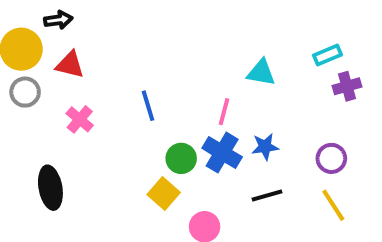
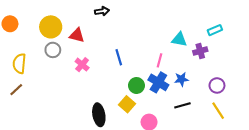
black arrow: (58, 20) -> (102, 11), moved
purple cross: (347, 86) -> (200, 51), moved
black ellipse: (50, 188) -> (99, 115), moved

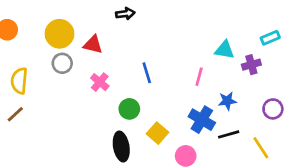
blue cross: (158, 82) -> (202, 120), moved
green circle: (136, 85) -> (129, 109), moved
yellow line: (218, 111) -> (261, 148), moved

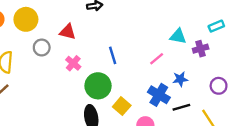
yellow circle: (60, 34) -> (26, 19), moved
pink line: (199, 77) -> (157, 59), turned 35
green circle: (129, 109) -> (98, 86), size x1.5

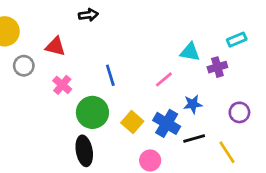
yellow square: (122, 106) -> (132, 122), moved

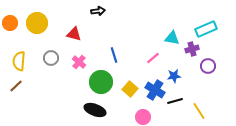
cyan rectangle: (237, 40) -> (206, 29), size x1.5
gray circle: (24, 66) -> (51, 58), moved
purple circle: (239, 112) -> (208, 66), moved
black ellipse: (84, 151) -> (95, 110), turned -60

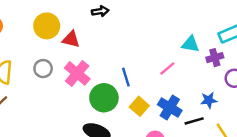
yellow circle: (37, 23) -> (47, 26), moved
blue line: (114, 55) -> (126, 77), moved
pink cross: (79, 62) -> (77, 73), size x1.5
blue star: (174, 76) -> (209, 100), moved

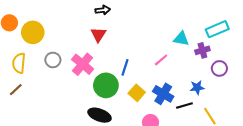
yellow circle: (47, 26) -> (33, 32), moved
red triangle: (71, 39) -> (98, 34), moved, turned 49
blue line: (126, 77) -> (125, 67), turned 35

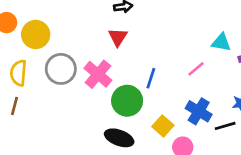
gray circle: (53, 60) -> (61, 69), size x1.5
brown line: (16, 90) -> (14, 106), turned -32
yellow square: (137, 93) -> (163, 126), moved

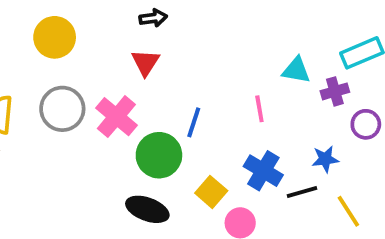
yellow circle: (36, 34) -> (55, 37), moved
pink line: (196, 69) -> (259, 109), turned -60

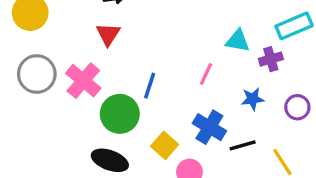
pink line: (259, 109) -> (206, 74), turned 35
purple circle: (366, 124) -> (297, 107), moved
blue star: (325, 159) -> (253, 99), moved

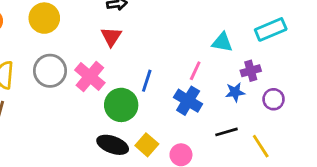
purple cross: (271, 59) -> (251, 71), moved
blue cross: (209, 127) -> (188, 101), moved
yellow square: (165, 145) -> (147, 145), moved

